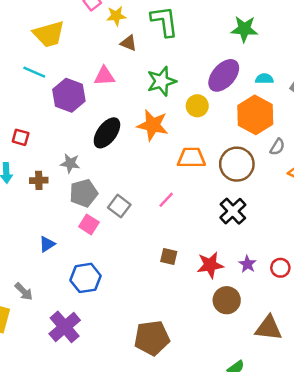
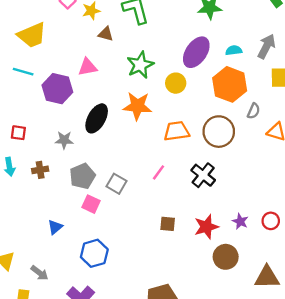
gray star: (70, 163) -> (64, 140), moved
black cross: (233, 211) -> (203, 175), moved

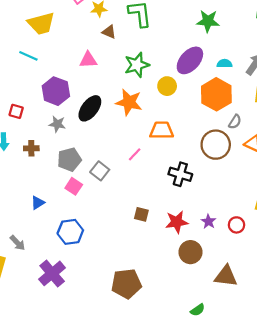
purple hexagon: (57, 89) -> (56, 91), moved
brown circle: (219, 132) -> (216, 145), moved
pink line: (159, 172) -> (135, 154), moved
black cross: (203, 175) -> (180, 174), turned -30

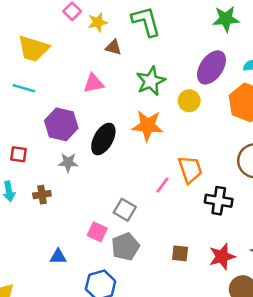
yellow trapezoid: (41, 24) -> (33, 49), turned 40
orange trapezoid: (162, 130) -> (190, 169), moved, turned 80
gray pentagon: (69, 159) -> (125, 247), moved
blue triangle: (38, 203) -> (58, 257), turned 40

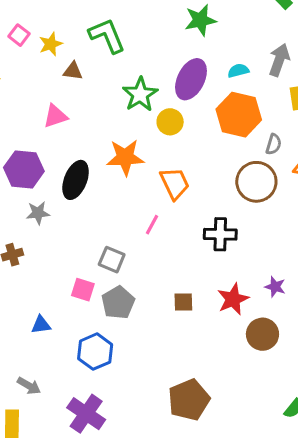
green star: (151, 81) -> (140, 94), moved
orange trapezoid: (190, 169) -> (175, 183), moved

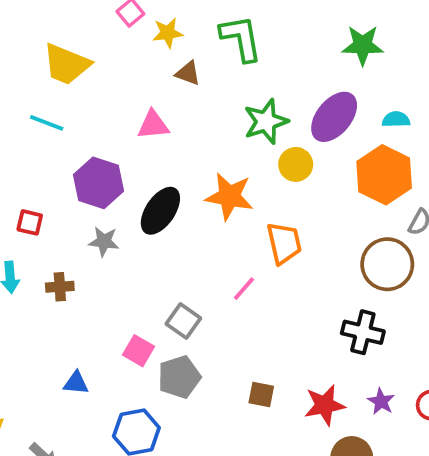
black cross: (220, 234) -> (363, 332), moved

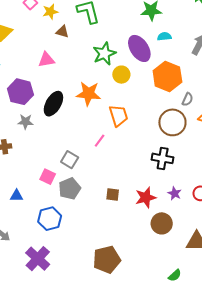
purple ellipse: (334, 117) -> (139, 48), turned -68
cyan semicircle: (396, 119) -> (164, 36), moved

